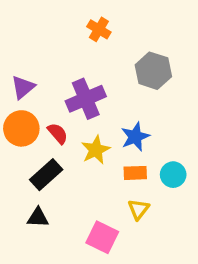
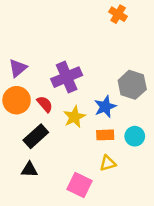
orange cross: (99, 29) -> (118, 14), moved
gray hexagon: (153, 71) -> (132, 85), moved
yellow triangle: (138, 209) -> (108, 163), turned 36

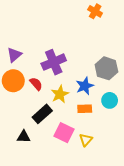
black rectangle: (36, 136) -> (42, 114), moved
cyan circle: (135, 136) -> (110, 100), moved
yellow triangle: (108, 163) -> (86, 140), moved, turned -32
pink square: (79, 185) -> (64, 133), moved

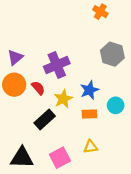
gray hexagon: (106, 68) -> (112, 54), moved
pink square: (64, 133) -> (60, 158), moved, turned 36
black triangle: (24, 137) -> (22, 158), moved, size x1.6
yellow triangle: (86, 140) -> (91, 147), turned 40

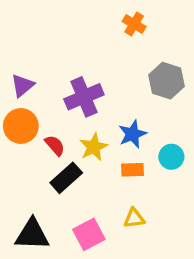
orange cross: (100, 12) -> (134, 24), moved
red semicircle: (38, 88) -> (55, 145), moved

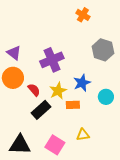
purple triangle: (22, 86) -> (14, 53), turned -42
orange rectangle: (133, 170) -> (73, 105), moved
pink square: (89, 234) -> (55, 145), turned -30

